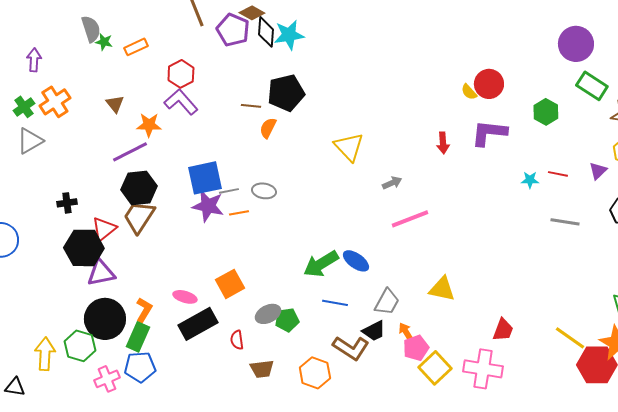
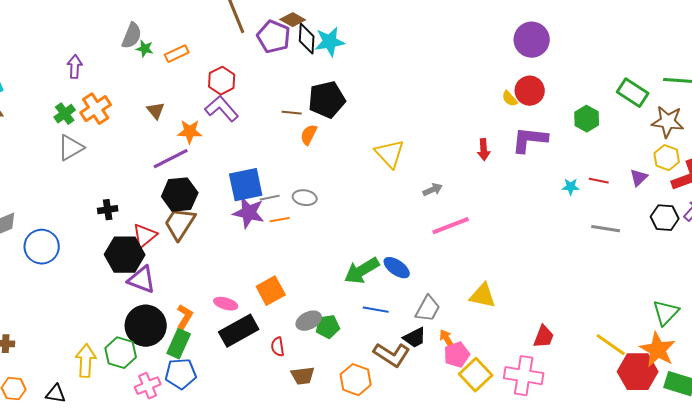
gray semicircle: (91, 29) -> (132, 36), turned 40
purple circle: (576, 44) -> (532, 40), moved
purple triangle: (101, 273) -> (142, 280), turned 32

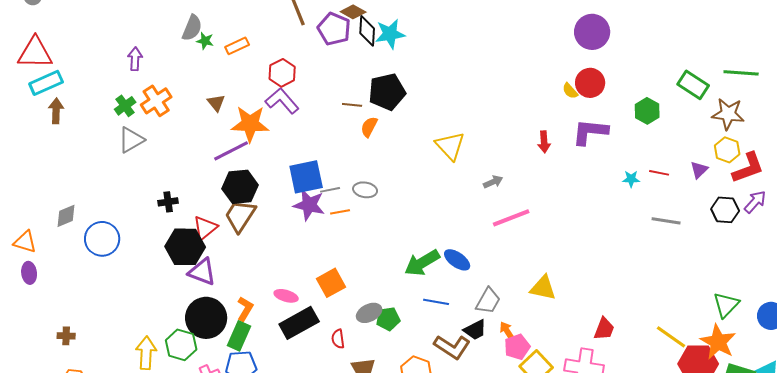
orange star: (190, 132) -> (250, 124), size x1.5

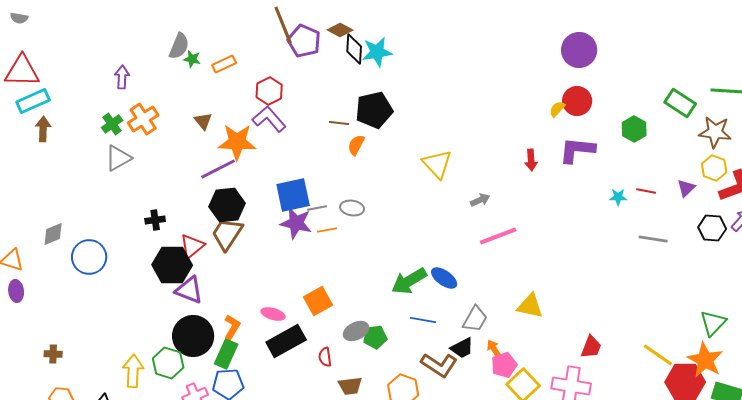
purple pentagon: (334, 29) -> (304, 41), moved
yellow semicircle: (570, 91) -> (557, 109), turned 84

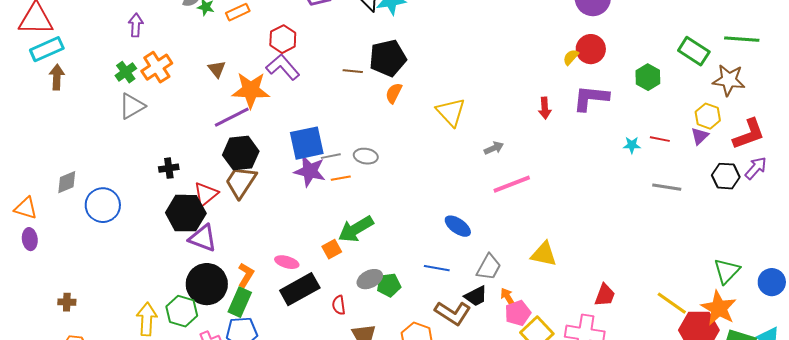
orange semicircle: (356, 145) -> (394, 93), moved
yellow hexagon: (714, 168) -> (708, 116), moved
green arrow: (409, 281) -> (356, 229), moved
orange square: (318, 301) -> (332, 249), size x0.7

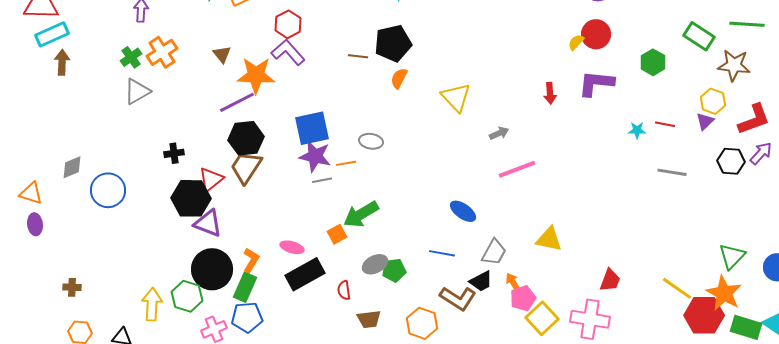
gray line: (331, 156) -> (322, 180), moved

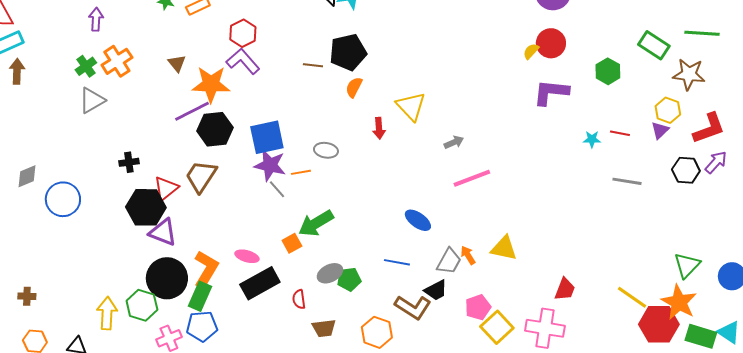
red arrow: (550, 93) -> (379, 128), moved
black hexagon: (246, 138) -> (215, 129), moved
gray line: (322, 180) -> (277, 189), turned 60
orange L-shape: (251, 260) -> (206, 269), size x1.5
orange arrow: (513, 282) -> (468, 255), moved

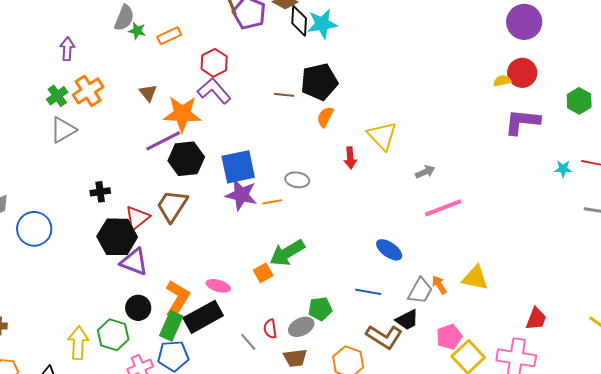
yellow semicircle: (531, 51) -> (502, 81), turned 36
gray line: (277, 189) -> (248, 342), moved
gray ellipse: (330, 273) -> (301, 327), moved
black circle: (167, 278) -> (138, 308), size x0.6
black rectangle: (260, 283) -> (203, 317), moved

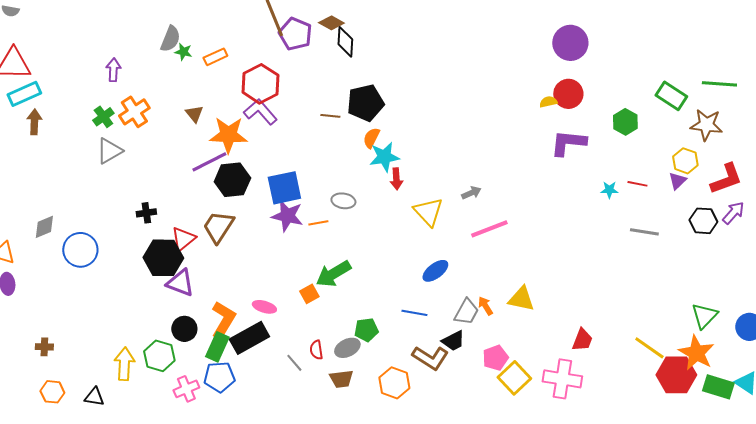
cyan star: (322, 24) -> (384, 157), moved
red hexagon: (214, 63) -> (260, 84), size x1.4
yellow triangle: (382, 136) -> (428, 212), moved
blue ellipse: (389, 250) -> (435, 271), turned -72

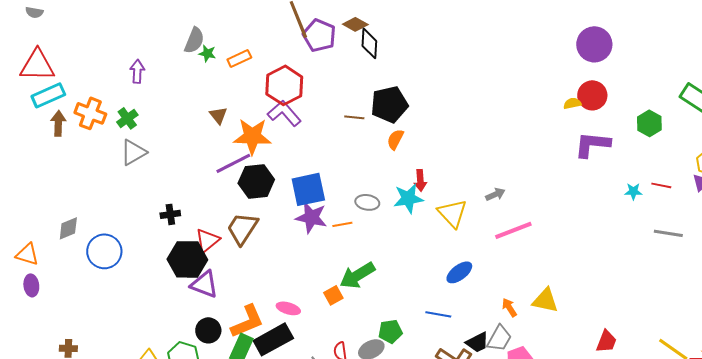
orange cross: (134, 112) -> (90, 113), moved, turned -36
cyan star: (384, 157) -> (408, 198), moved
gray trapezoid: (466, 312) -> (499, 338), moved
orange L-shape: (223, 320) -> (247, 321), turned 36

